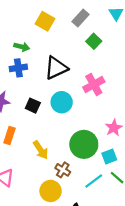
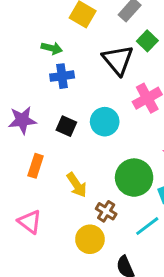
blue cross: (18, 68) -> (62, 76), moved
black triangle: (56, 68) -> (118, 60), moved, turned -45

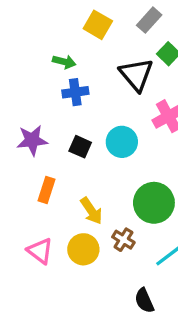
yellow circle: (90, 239) -> (83, 249), moved

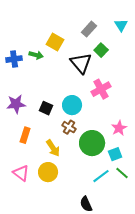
yellow square: (98, 25) -> (55, 42), moved
blue cross: (75, 92) -> (14, 59), moved
brown cross: (123, 240) -> (69, 127), moved

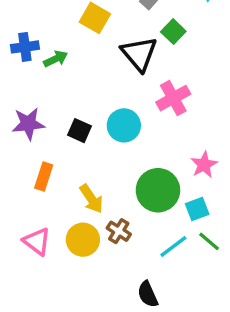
green arrow: (36, 55) -> (56, 59), moved, turned -40
brown cross: (69, 127) -> (119, 231), moved

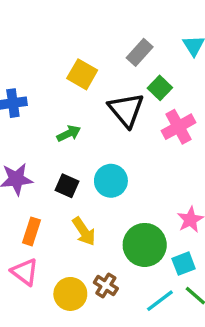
green arrow: (56, 59) -> (69, 133), moved
pink cross: (173, 98) -> (178, 127), moved
yellow arrow: (91, 199) -> (84, 231), moved
pink triangle: (37, 241) -> (25, 272), moved

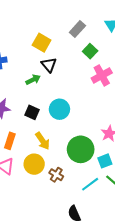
black triangle: (126, 110) -> (49, 65), moved, size x0.7
yellow circle: (70, 294) -> (34, 164), moved

